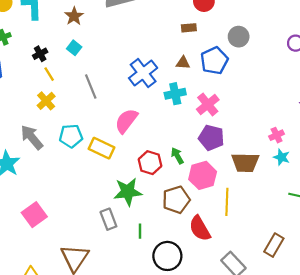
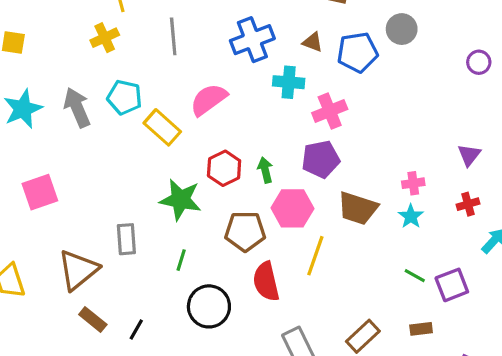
gray arrow: (32, 137) -> (77, 108), moved
purple pentagon: (211, 138) -> (321, 159), turned 30
gray rectangle: (108, 219) -> (126, 239), moved

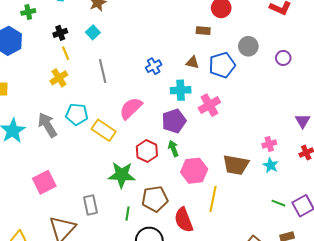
blue cross: (252, 40) -> (154, 66), size x0.6
purple circle: (479, 62) -> (283, 58), moved
purple pentagon: (321, 159) -> (174, 121), moved
pink square: (40, 192) -> (44, 182), moved
brown pentagon: (245, 231) -> (155, 199), moved

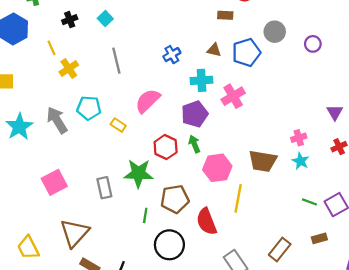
yellow line: (66, 53) -> (52, 48), moved
yellow rectangle: (104, 130) -> (118, 125), size x0.6
gray rectangle: (90, 205) -> (104, 188), moved

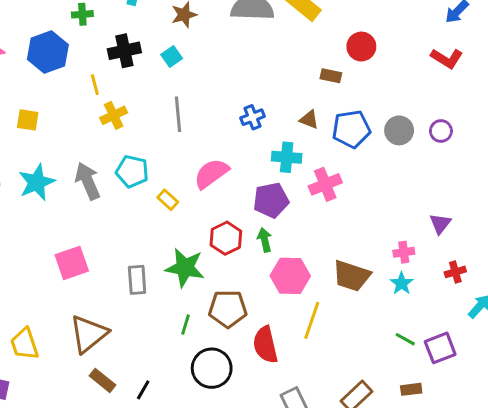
black cross: (70, 20) -> (124, 51), size x1.5
gray circle: (275, 32) -> (399, 130), moved
purple triangle: (335, 112) -> (440, 224), moved

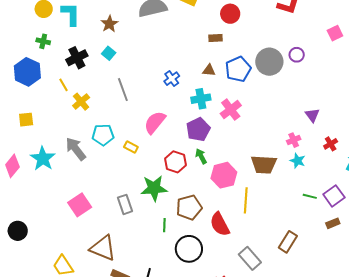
green cross: (82, 14) -> (43, 41), turned 32
gray circle: (399, 130) -> (269, 62), size x1.4
brown triangle: (89, 334) -> (103, 248), turned -44
brown rectangle: (411, 389) -> (333, 223), moved

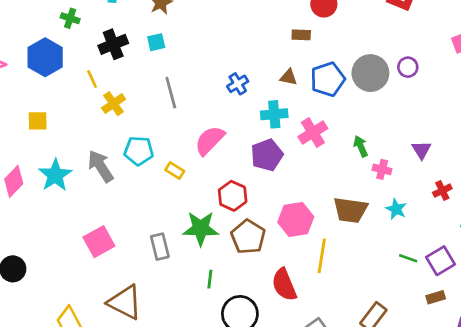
cyan square: (109, 53) -> (156, 42), turned 32
pink cross: (294, 140) -> (382, 169), moved, turned 32
green arrow: (201, 156) -> (361, 146), moved
brown pentagon: (189, 207) -> (248, 237), moved, turned -30

